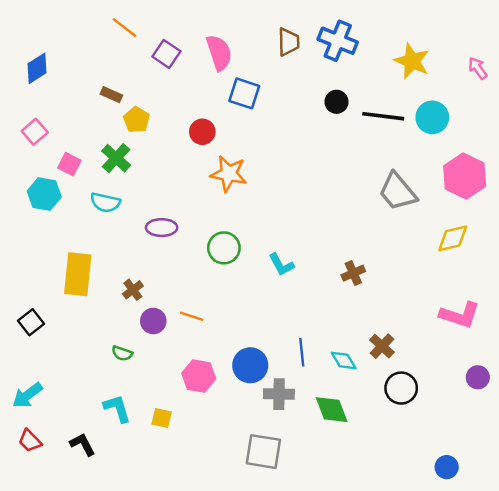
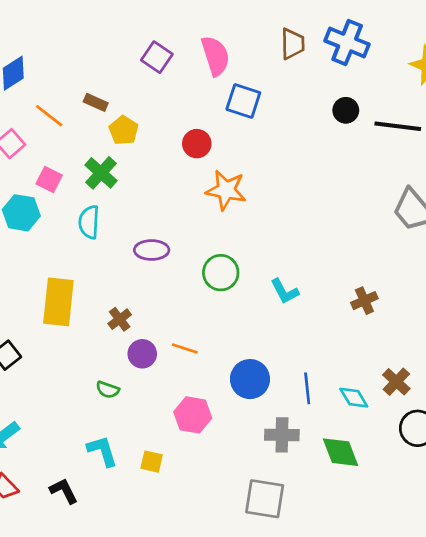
orange line: (124, 28) -> (49, 116), moved
cyan semicircle: (105, 202) -> (89, 222), turned 80
blue circle: (250, 365) -> (250, 379), moved

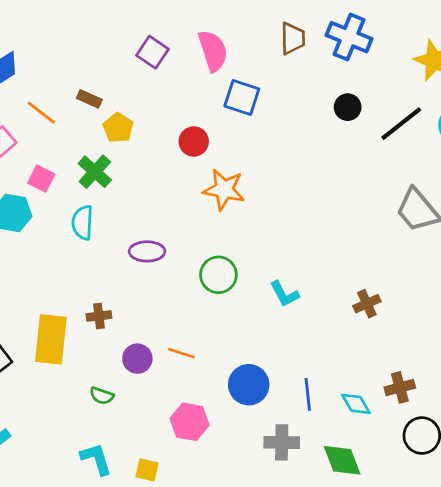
black line: (398, 126) -> (401, 124), turned -45
yellow rectangle: (58, 302) -> (51, 339), moved
brown cross: (120, 319) -> (99, 316), moved, turned 30
brown cross: (396, 382) -> (400, 387), turned 32

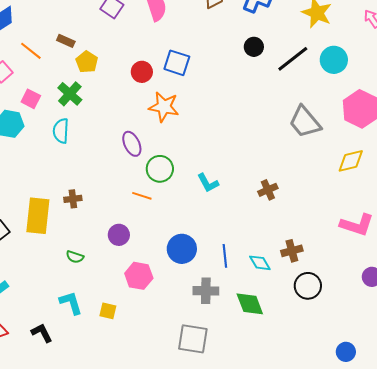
blue square: (242, 98) -> (177, 63), moved
purple ellipse: (147, 251) -> (132, 144), moved, turned 65
orange line: (181, 353) -> (142, 196), moved
purple circle: (137, 359) -> (119, 235), moved

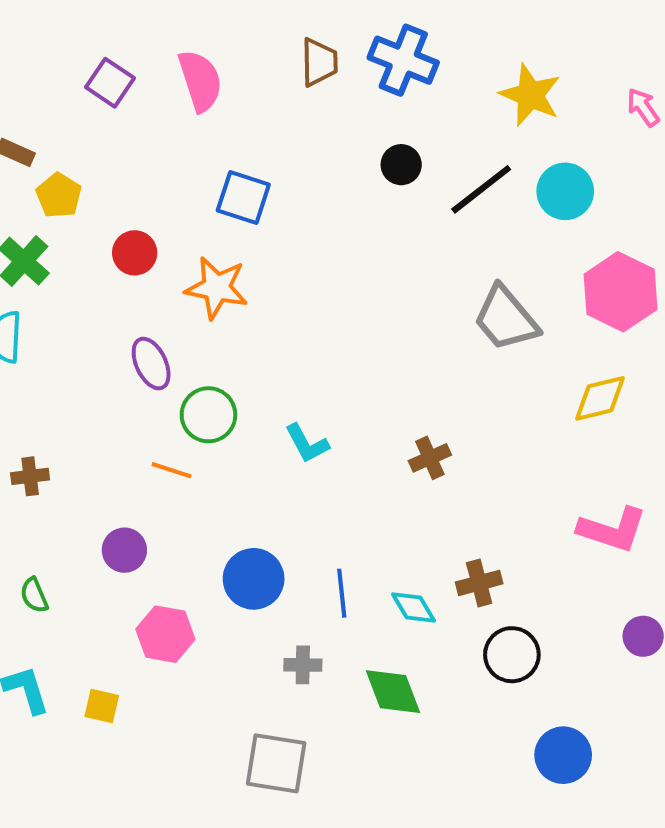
red circle: (142, 72) -> (135, 253), moved
green semicircle: (75, 257) -> (34, 595), turned 48
gray cross: (206, 291) -> (303, 665), size x0.7
blue circle: (346, 352) -> (563, 755), moved, size x1.4

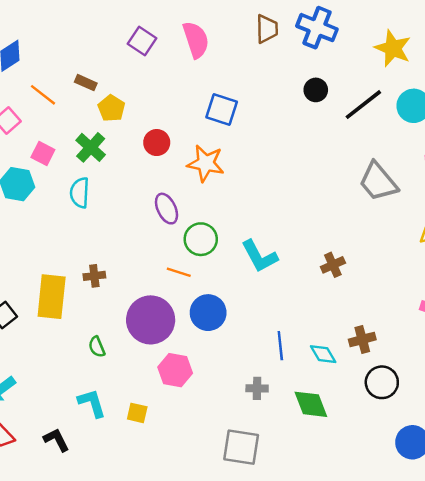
cyan L-shape: (307, 444) -> (259, 256), size x1.4
purple circle: (124, 550) -> (151, 320), size x1.8
blue circle: (254, 579) -> (208, 313), moved

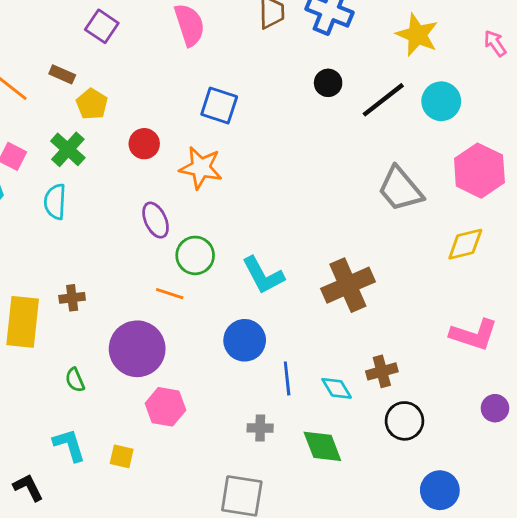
purple square: (142, 41) -> (102, 26), moved
brown cross: (333, 265) -> (348, 285), size x1.8
blue circle: (208, 313) -> (245, 340), moved

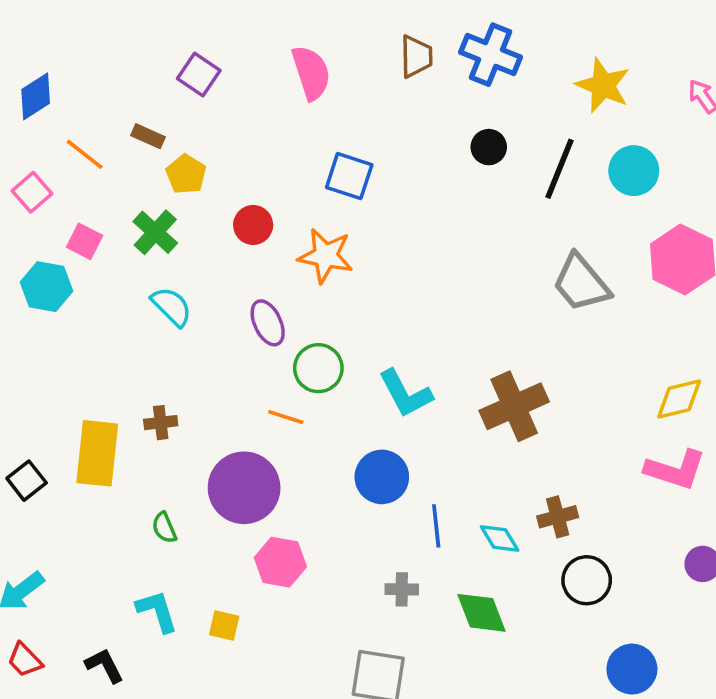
black line: (383, 100) -> (559, 169), turned -30
cyan semicircle: (55, 202) -> (172, 307), moved, turned 132
yellow diamond: (465, 244) -> (679, 399), moved

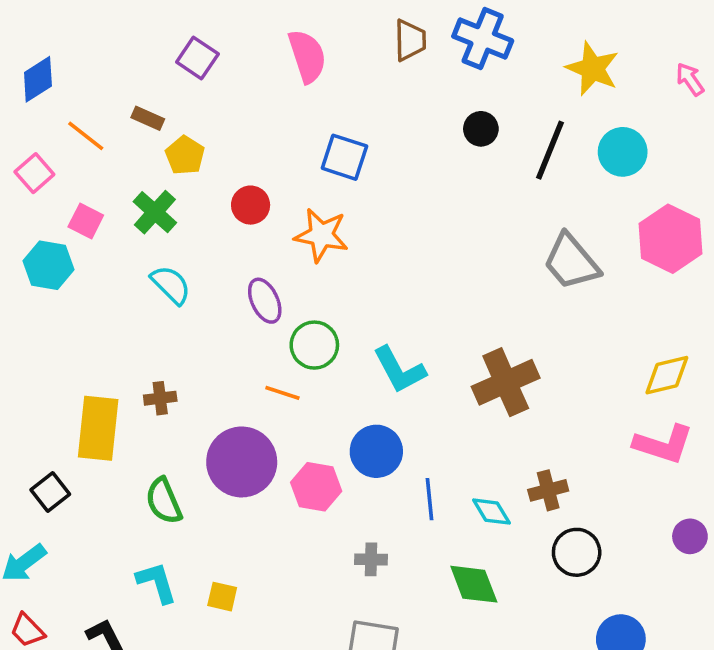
black square: (27, 481) -> (50, 492), moved
green semicircle: (164, 528) -> (164, 501), size x1.5
pink hexagon: (280, 562) -> (316, 487), moved
gray cross: (402, 589) -> (371, 559), moved

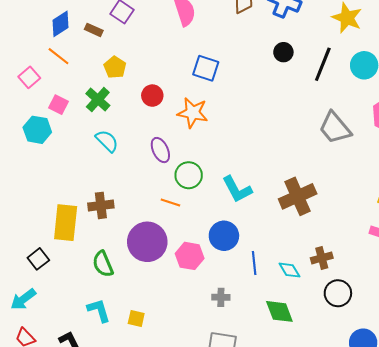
blue diamond: (38, 79) -> (61, 24), moved
brown rectangle: (148, 118) -> (94, 30), moved
brown cross: (160, 398) -> (101, 205), size x1.4

